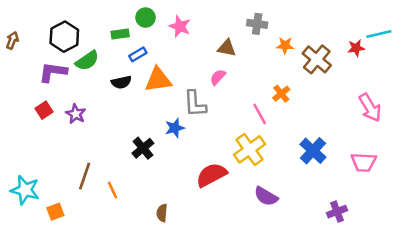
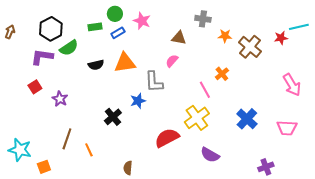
blue rectangle: (138, 54) -> (118, 33), moved
purple star: (76, 114) -> (60, 99), moved

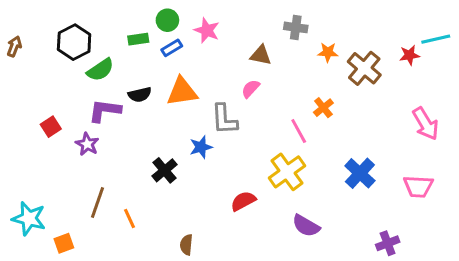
purple L-shape: (42, 57) -> (105, 111), moved
red semicircle: (167, 138) -> (243, 201), size x0.7

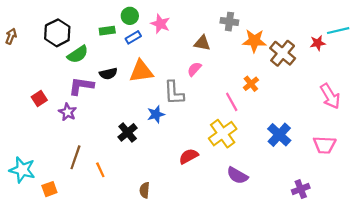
orange star: (328, 52) -> (254, 41), size x1.5

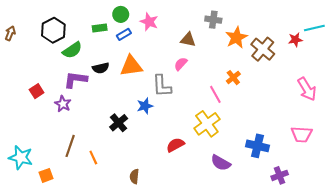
orange star: (254, 41) -> (236, 38), turned -30
blue cross: (279, 135) -> (257, 146), moved, turned -30

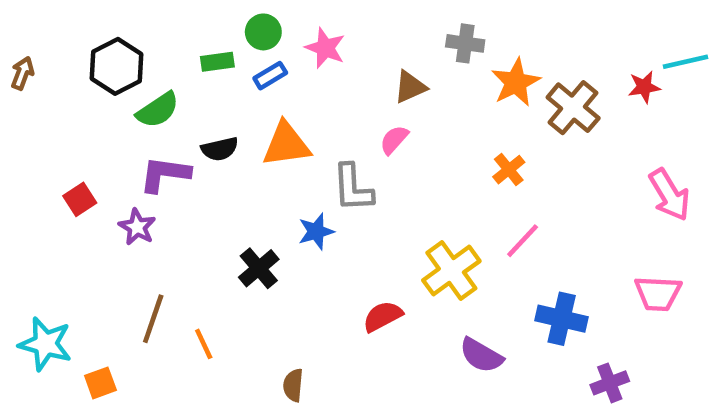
brown triangle: (188, 40) -> (410, 87), turned -35
pink line: (215, 94) -> (523, 241), moved, turned 72

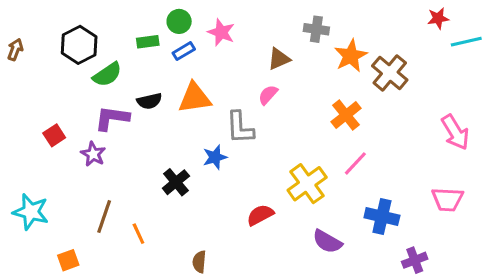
red star: (644, 87) -> (438, 18), moved
orange cross: (509, 170) -> (346, 115), size x1.4
cyan star: (45, 344) -> (31, 212), moved

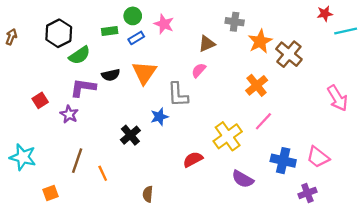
orange triangle: (195, 98) -> (144, 73), turned -48
pink trapezoid: (447, 199) -> (318, 157), moved, turned 35

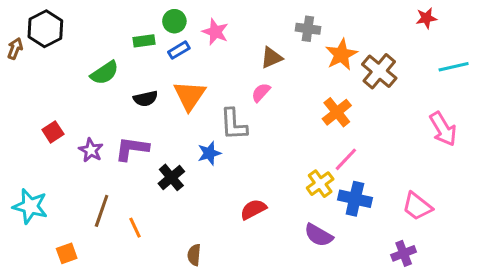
cyan line: (346, 31) -> (454, 67), moved
black hexagon: (59, 33) -> (45, 29), moved
purple L-shape: (83, 88) -> (132, 149), moved
yellow cross: (228, 136) -> (320, 184), moved, size x0.7
blue cross: (283, 161) -> (355, 199), moved

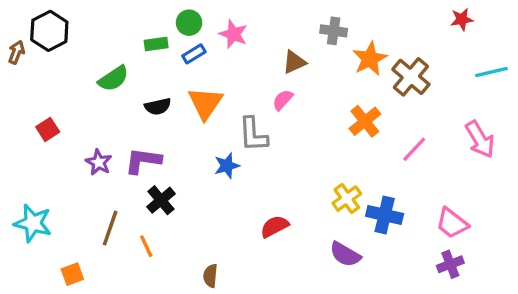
red square: (53, 132) -> (48, 129), moved
pink line: (346, 159) -> (414, 149), moved
black cross: (171, 177) -> (161, 200), moved
purple cross: (404, 253) -> (450, 264), moved

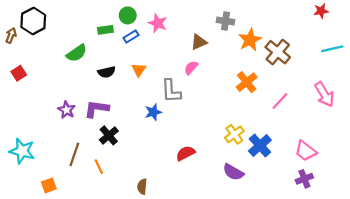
red star: (462, 19) -> (321, 11), moved
orange triangle: (205, 103) -> (139, 70), size x0.6
red square: (48, 129) -> (19, 73), moved
blue cross: (385, 215) -> (260, 145), turned 35

